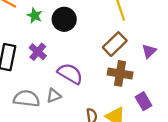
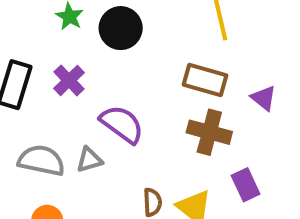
brown rectangle: (115, 44) -> (205, 80), turned 55
purple triangle: (149, 51) -> (264, 98), turned -42

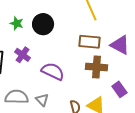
purple triangle: (264, 98) -> (120, 45), size x1.5
gray triangle: (89, 160) -> (42, 100), moved, turned -48

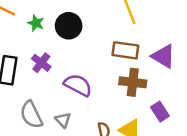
gray semicircle: (17, 97) -> (31, 115), turned -120

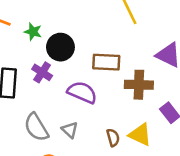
black circle: (69, 26) -> (60, 47), moved
brown rectangle: (125, 50) -> (106, 62), moved

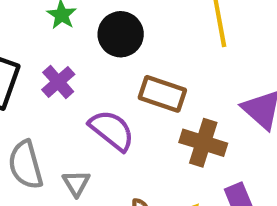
black circle: (60, 47) -> (121, 34), moved

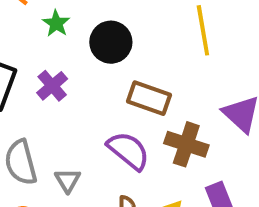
purple semicircle: (112, 130) -> (128, 151), moved

